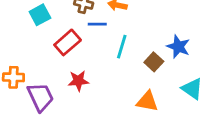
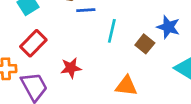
red rectangle: (68, 42) -> (33, 43), moved
orange triangle: (147, 101) -> (126, 86), moved

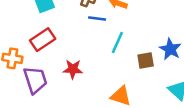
brown square: (145, 44) -> (146, 60), turned 30

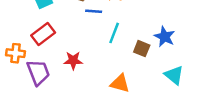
brown square: (146, 60) -> (142, 49), turned 35

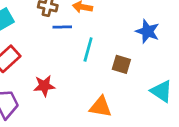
blue star: (165, 37) -> (147, 31), moved

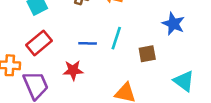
blue line: (62, 27) -> (88, 43), moved
brown square: (121, 64) -> (147, 54), turned -30

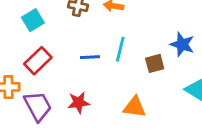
blue star: (173, 24) -> (182, 44), moved
red star: (73, 70) -> (79, 103), moved

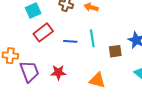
cyan line: (120, 49) -> (92, 38), turned -30
red rectangle: (38, 61) -> (43, 32), moved

